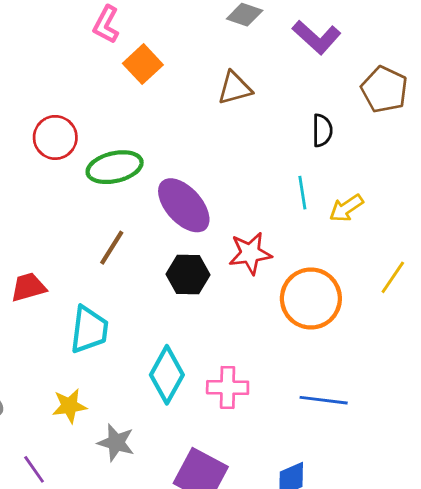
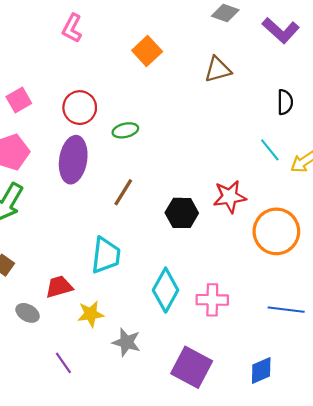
pink L-shape: (106, 24) -> (72, 28), moved
green ellipse: (115, 167) -> (125, 130), size x0.6
cyan line: (302, 193) -> (270, 150), turned -30
purple ellipse: (184, 205) -> (73, 160), moved, turned 51
red trapezoid: (28, 287) -> (59, 287), moved

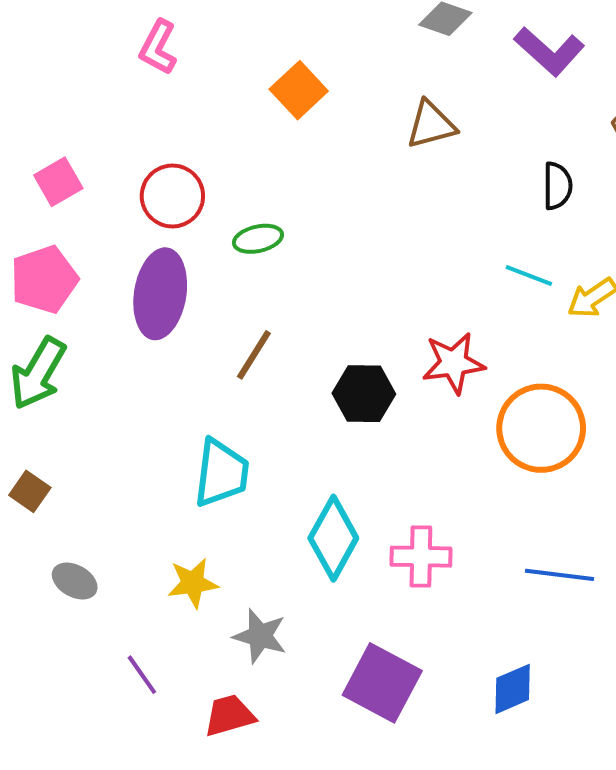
cyan line: (270, 150) -> (529, 275), turned -30
red trapezoid: (59, 287) -> (229, 715), moved

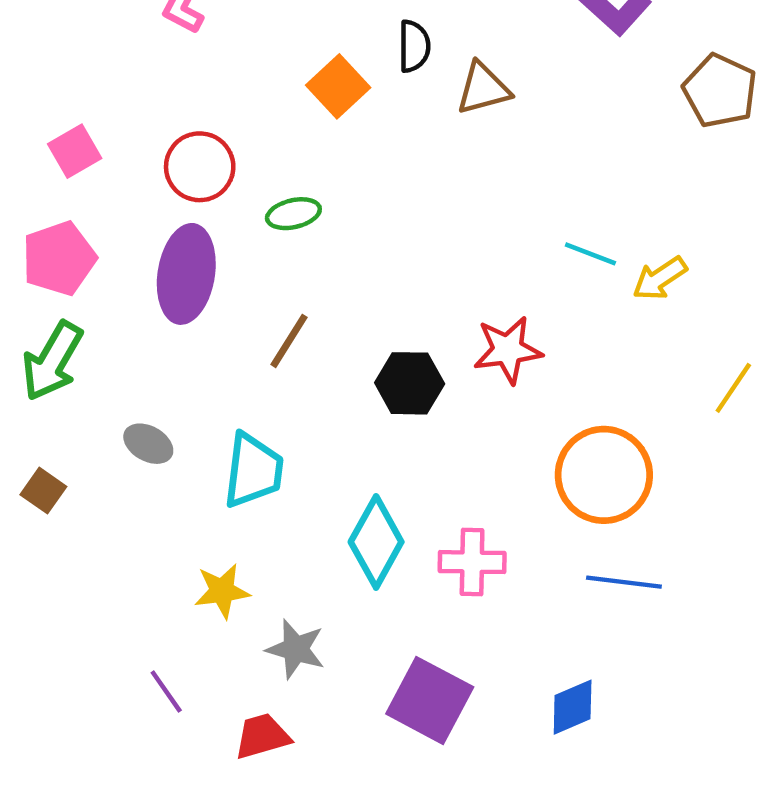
orange square: (299, 90) -> (338, 86), moved
black semicircle: (557, 186) -> (414, 46), moved
orange circle: (541, 428) -> (604, 475), moved
gray ellipse: (75, 581) -> (148, 444), moved

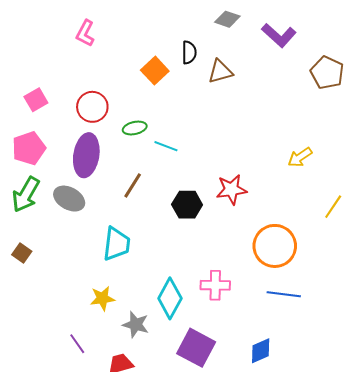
cyan line: (590, 254) -> (166, 146), moved
gray ellipse: (148, 444) -> (69, 199), moved, size x1.4
cyan diamond: (376, 542) -> (170, 298), moved

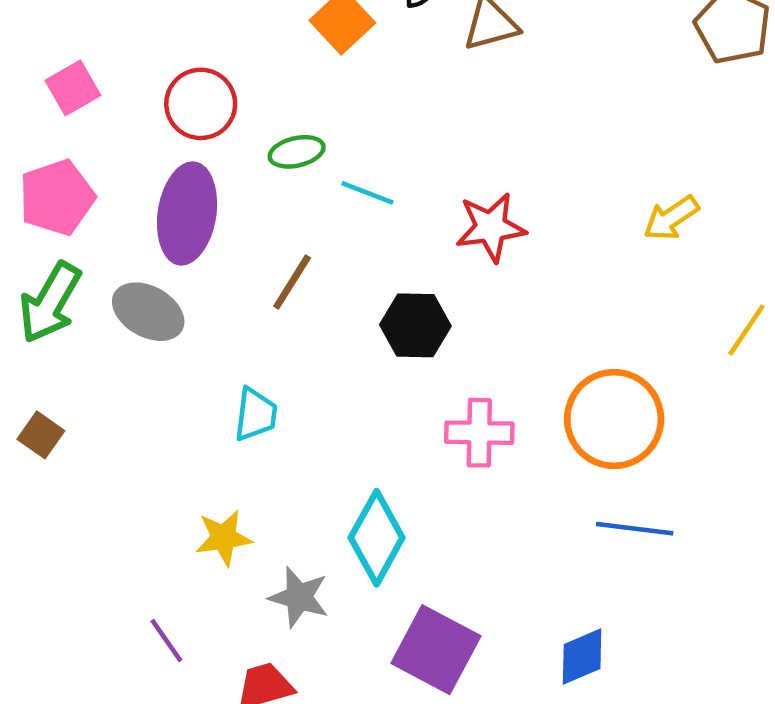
red star: (231, 189) -> (491, 227), moved
cyan trapezoid: (117, 244) -> (256, 414), size x0.7
pink cross: (215, 285) -> (479, 433), moved

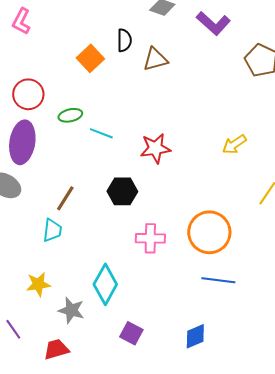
brown line: (292, 282) -> (65, 198), moved
purple square: (436, 650) -> (131, 333), size x0.6

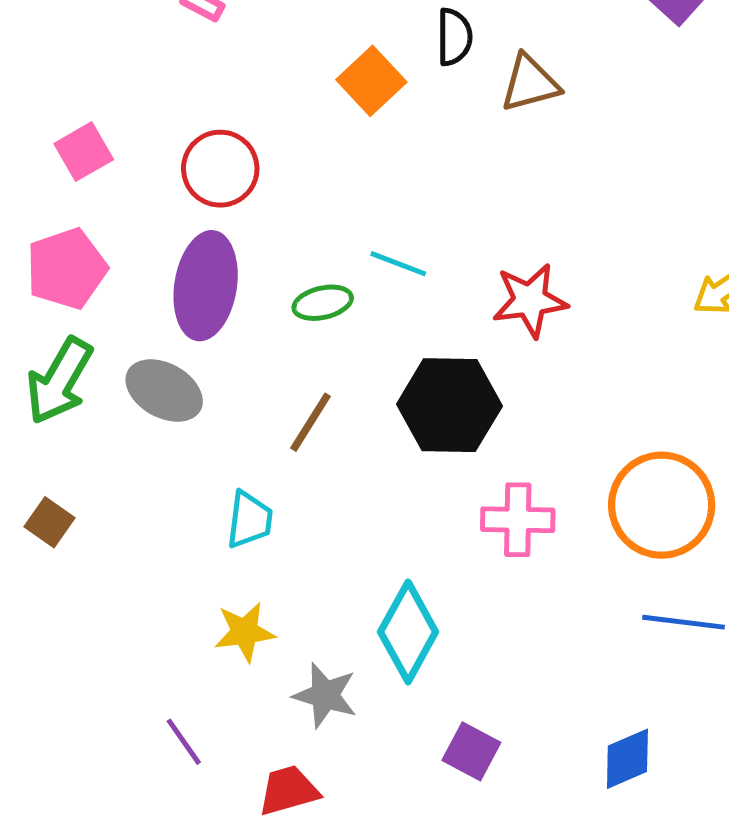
green ellipse: (70, 115) -> (323, 303), moved
black hexagon: (122, 191) -> (449, 405), size x1.4
cyan trapezoid: (52, 230) -> (250, 520), moved

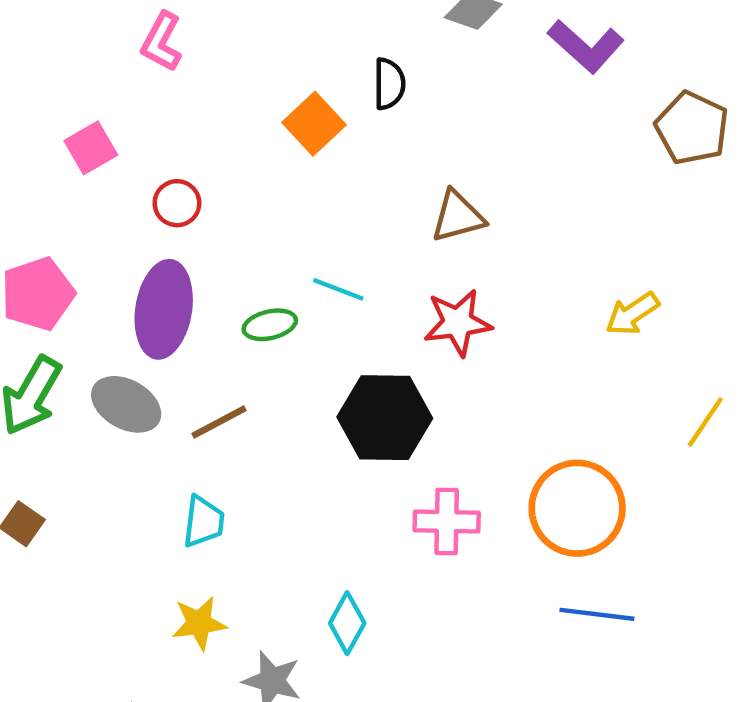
brown triangle: (530, 83) -> (458, 216), moved
pink square: (84, 152) -> (91, 148), moved
red circle: (220, 169) -> (177, 203), size x0.7
brown line: (310, 422) -> (219, 422), moved, turned 30
cyan diamond: (408, 632) -> (347, 623), size x0.7

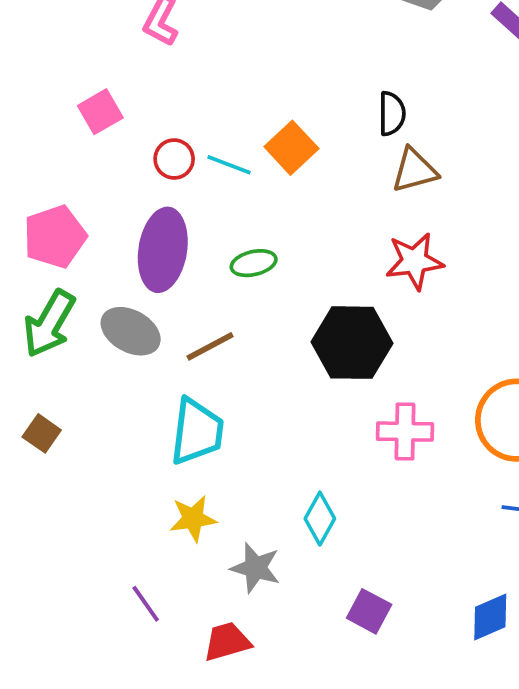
black semicircle: (389, 84) -> (392, 114), moved
orange square: (314, 124) -> (291, 148), moved
cyan line: (338, 289) -> (229, 165), moved
cyan trapezoid: (204, 521) -> (197, 432), size x1.5

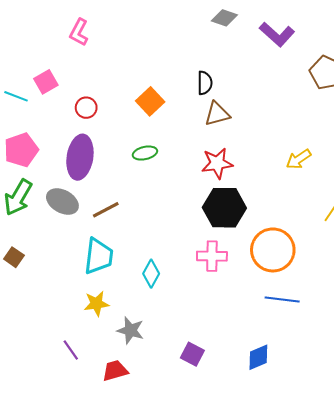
cyan line: (229, 165) -> (16, 96), moved
green ellipse: (254, 263) -> (145, 153), moved
black hexagon: (352, 343) -> (224, 208), moved
cyan diamond: (320, 519) -> (151, 274), moved

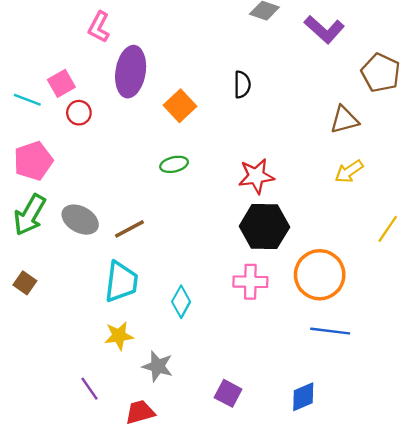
red circle: (86, 108) -> (79, 113), moved
brown triangle: (217, 114) -> (344, 120), moved
purple ellipse: (80, 157) -> (131, 72), moved

